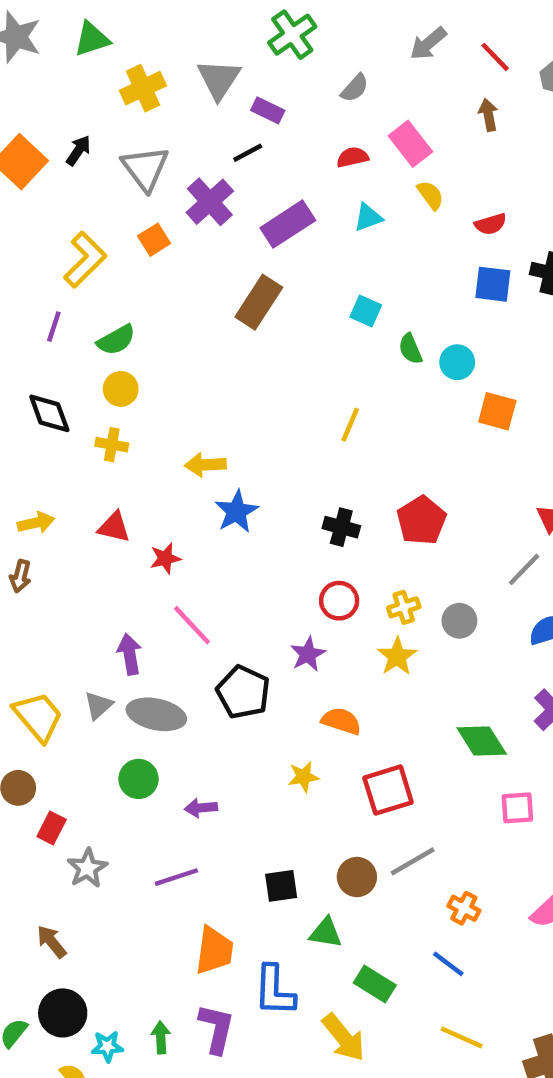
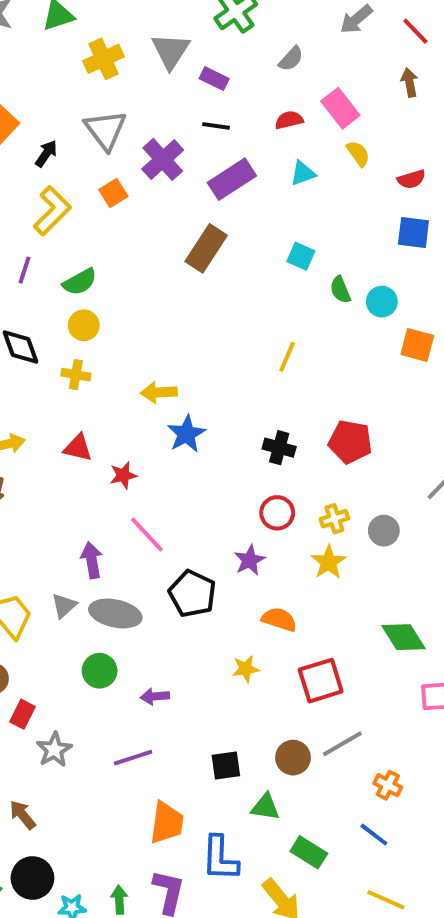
black arrow: (78, 150) -> (46, 154), moved
black line: (248, 153) -> (216, 126), moved, turned 36
red pentagon: (422, 520) -> (350, 442), turned -30

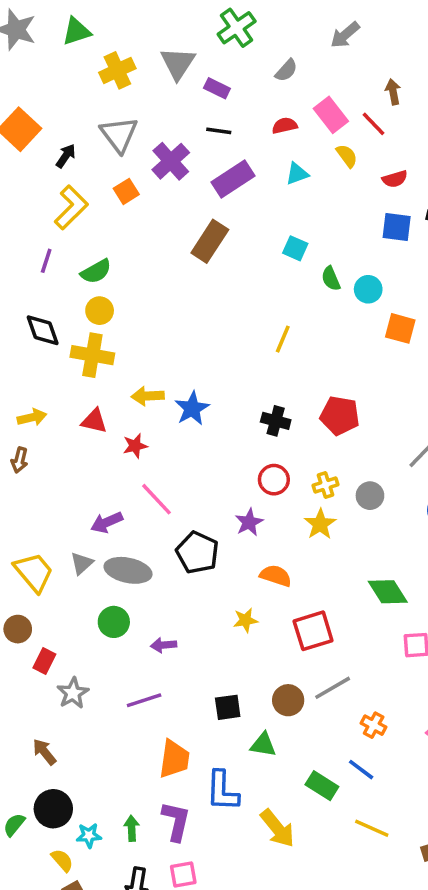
red line: (415, 31) -> (374, 124), moved
yellow cross: (76, 375) -> (92, 355), size x1.6
yellow arrow: (159, 392) -> (148, 396), moved
purple arrow: (92, 560) -> (107, 522), turned -104
green rectangle: (309, 852) -> (322, 786), moved

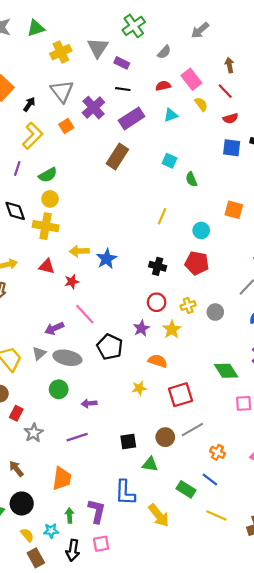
red line: (374, 124) -> (225, 91), moved
cyan circle: (368, 289) -> (201, 230), moved
yellow star: (320, 524) -> (172, 329), moved
orange trapezoid: (174, 759) -> (62, 478), moved
cyan star: (89, 835) -> (51, 531), moved

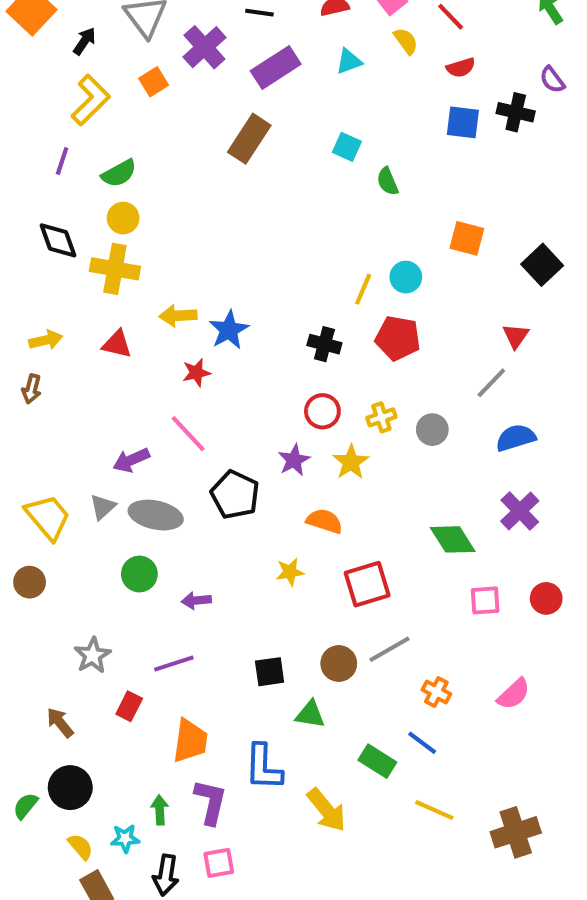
yellow line: (162, 216) -> (363, 289), moved
red star: (72, 282) -> (196, 373), moved
red rectangle: (16, 413) -> (129, 706), moved
orange trapezoid: (62, 478) -> (190, 741), moved

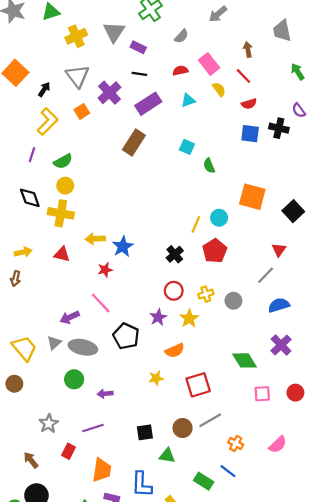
orange square: (467, 238) -> (252, 197), size x1.4
red pentagon: (398, 338) -> (215, 251), turned 30
black cross: (324, 344) -> (175, 254), turned 35
orange semicircle: (324, 521) -> (175, 351), turned 138

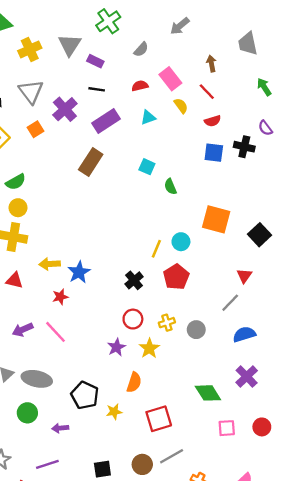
purple arrow: (70, 317) -> (23, 330), moved
black pentagon: (126, 336) -> (85, 395), moved
orange semicircle: (175, 351) -> (134, 382), turned -48

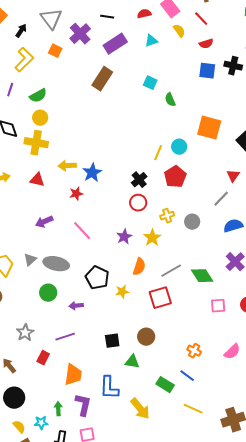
orange square: (36, 129) -> (55, 51), turned -32
red circle: (133, 319) -> (138, 203), moved
pink line: (56, 332) -> (82, 231), moved
gray line: (172, 456) -> (171, 271), moved

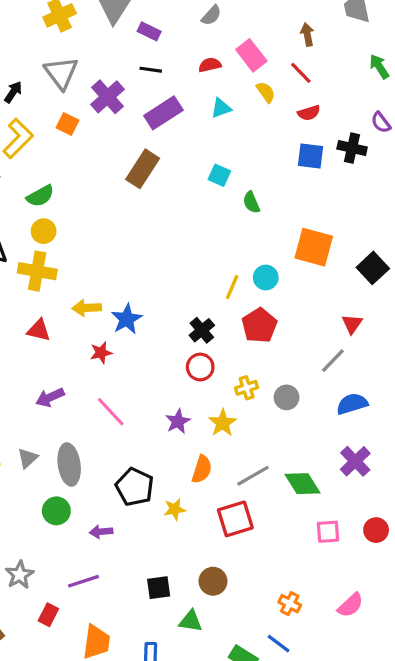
gray ellipse: (56, 264) -> (69, 465), turned 70

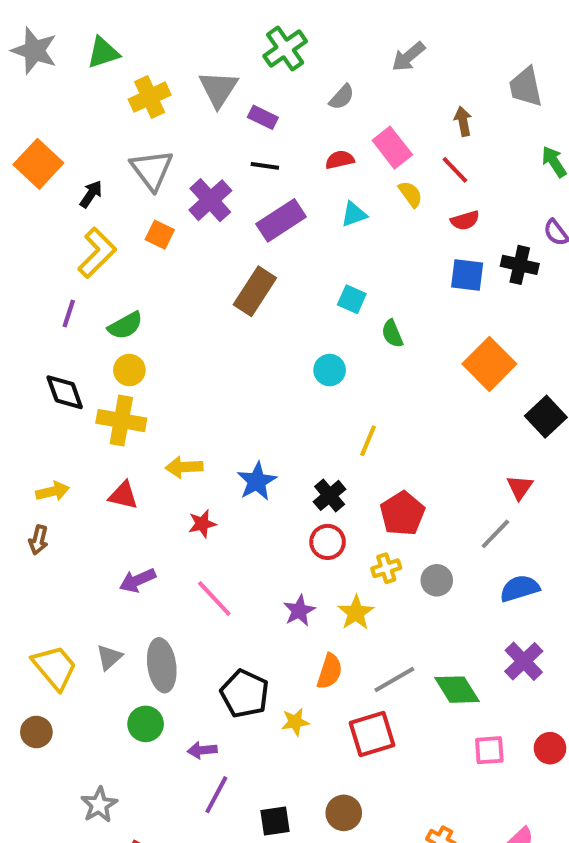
orange square: (314, 247) -> (489, 364), moved, turned 30
cyan circle: (266, 277) -> (330, 370), moved
blue star: (127, 319) -> (257, 481), moved
red pentagon: (259, 325) -> (402, 514), moved
purple line: (84, 581) -> (216, 795), moved, turned -44

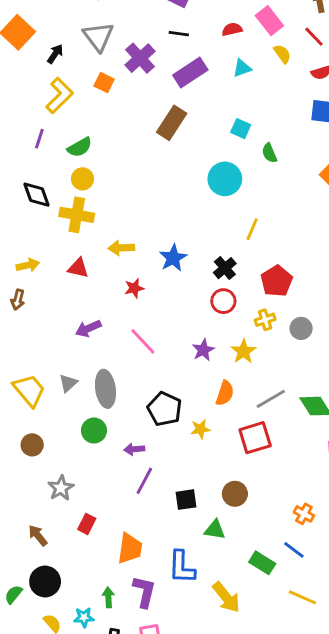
cyan circle: (330, 370) -> (225, 179), size x1.5
brown circle: (36, 732) -> (32, 445), moved

